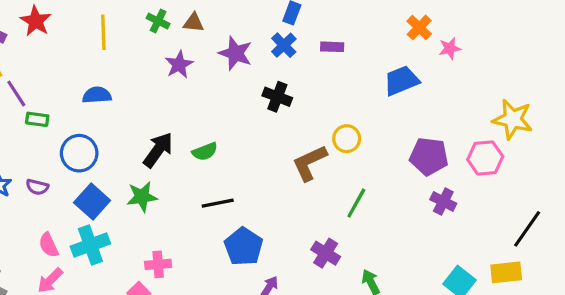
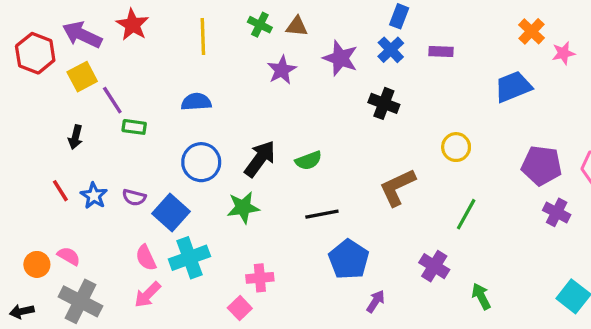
blue circle: (79, 153) -> (201, 162), moved
brown L-shape: (310, 163) -> (397, 187), moved
blue square: (92, 202) -> (171, 212), moved

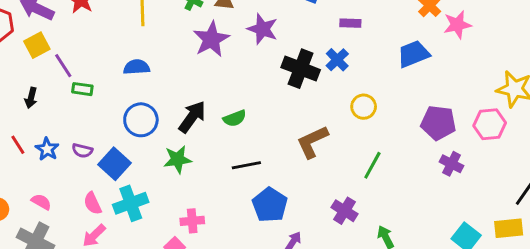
blue cross: (391, 50) -> (337, 60), moved
pink star: (563, 53) -> (457, 25), size x1.4
purple star: (282, 70) -> (211, 39), size x1.4
black cross: (384, 103) -> (301, 69), size x1.4
pink semicircle: (69, 256) -> (41, 202), moved

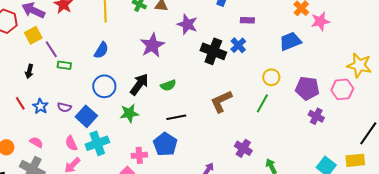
purple star: (211, 39) -> (152, 45), moved
blue semicircle: (137, 67) -> (101, 50), turned 126
yellow circle: (364, 107) -> (271, 77), moved
green line: (372, 165) -> (262, 103), moved
blue pentagon: (270, 205) -> (165, 144), moved

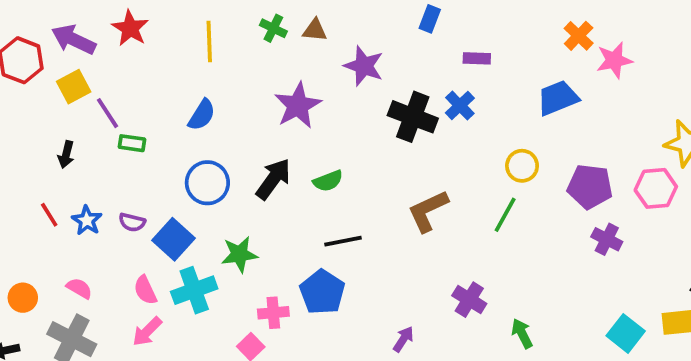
green star: (129, 113) -> (239, 254), moved

